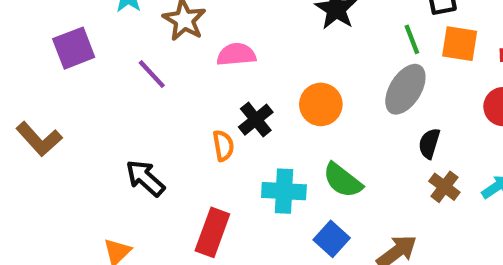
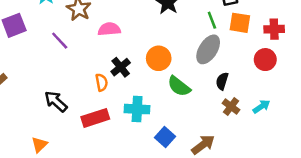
green semicircle: (343, 180) -> (179, 86), moved
red rectangle: (212, 232) -> (95, 118), moved, turned 52

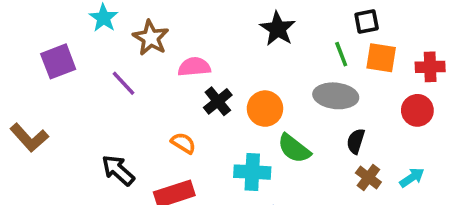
gray ellipse: (208, 49) -> (336, 96), turned 64
black cross: (121, 67) -> (218, 101), moved
orange semicircle: (102, 82) -> (183, 143), turned -48
cyan cross: (137, 109) -> (252, 172), moved

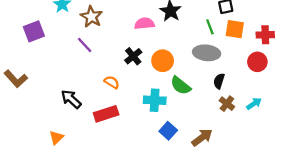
pink semicircle: (194, 67) -> (144, 23), moved
purple line: (123, 83) -> (85, 45), moved

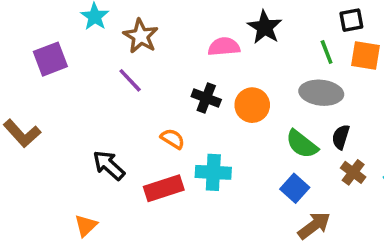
black cross: (133, 56) -> (206, 98), turned -30
green semicircle: (181, 86) -> (302, 144), moved
cyan cross: (155, 100) -> (213, 172), moved
blue square: (168, 131) -> (295, 188), moved

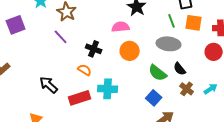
pink semicircle: (224, 47) -> (121, 27), moved
black cross: (206, 98) -> (94, 49), moved
black semicircle: (341, 137) -> (180, 69), turned -56

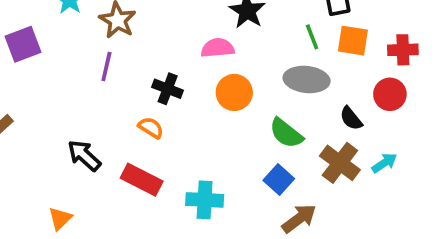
purple line: (61, 37) -> (106, 67), turned 56
black semicircle: (180, 69) -> (351, 118), moved
cyan cross: (108, 89) -> (205, 200), moved
brown cross: (187, 89) -> (340, 163), size x1.5
red rectangle: (80, 98) -> (142, 180), turned 45

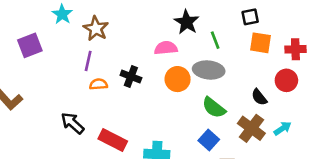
green line: (312, 37) -> (215, 40), moved
gray ellipse: (307, 79) -> (209, 70), moved
orange semicircle: (151, 128) -> (98, 84), moved, turned -36

